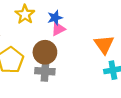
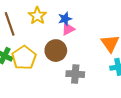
gray cross: (45, 71) -> (75, 74), moved

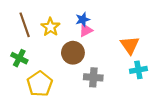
yellow star: (37, 16) -> (50, 27), moved
yellow pentagon: (24, 58) -> (40, 84), moved

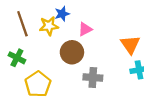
blue star: (83, 19) -> (62, 14), moved
yellow star: (50, 27) -> (49, 26), turned 30

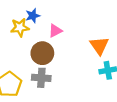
gray cross: (93, 78) -> (41, 78), moved

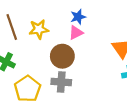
blue star: (33, 16) -> (78, 17), moved

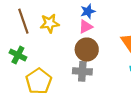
brown circle: (62, 56) -> (87, 50), moved
gray cross: (61, 82) -> (82, 71), moved

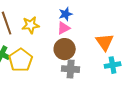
gray cross: (82, 71) -> (71, 69), moved
yellow pentagon: (39, 81) -> (21, 60), moved

